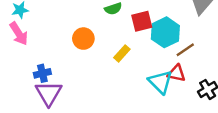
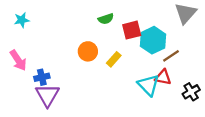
pink arrow: (19, 34) -> (18, 60), moved
orange circle: (83, 39) -> (88, 51), moved

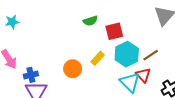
cyan hexagon: (153, 40) -> (127, 54), moved
orange circle: (88, 51) -> (73, 69), moved
red triangle: (163, 77) -> (143, 75), turned 35

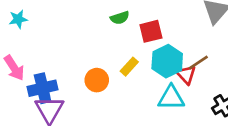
blue cross: (31, 75) -> (43, 88), size x1.5
red triangle: (143, 75) -> (186, 75), moved
cyan triangle: (130, 82) -> (171, 98), turned -45

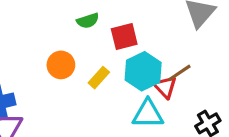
orange circle: (97, 80) -> (61, 65), moved

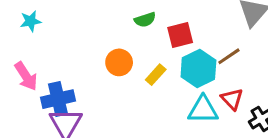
brown line: (179, 73) -> (229, 56), moved
red triangle: (165, 87) -> (232, 99), moved

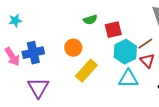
yellow rectangle: (156, 75) -> (86, 71), moved, size x1.6
blue cross: (58, 99) -> (33, 53), moved
red triangle: (232, 99) -> (147, 61), moved

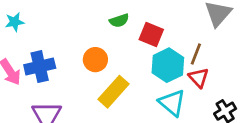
red square: (113, 30) -> (151, 34), turned 36
brown line: (145, 44) -> (196, 54), turned -35
cyan triangle: (128, 79) -> (172, 103), turned 40

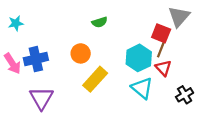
red square: (151, 34) -> (161, 33), moved

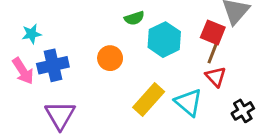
cyan star: (16, 23) -> (32, 34), moved
cyan hexagon: (139, 58) -> (164, 40), moved
yellow rectangle: (95, 79) -> (149, 100), moved

